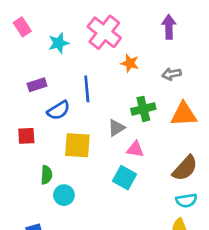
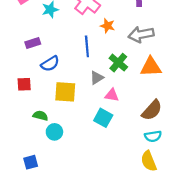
gray arrow: (172, 74) -> (141, 34), size x1.6
blue line: (87, 89) -> (87, 46), moved
green cross: (143, 109) -> (118, 63), turned -36
green semicircle: (46, 175) -> (40, 116), turned -80

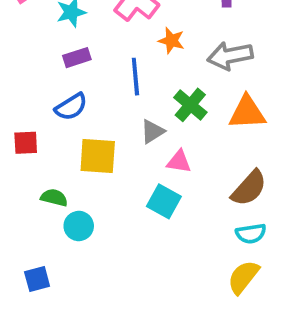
purple rectangle: (33, 43) -> (77, 58), moved
yellow semicircle: (149, 161) -> (243, 277), turned 60

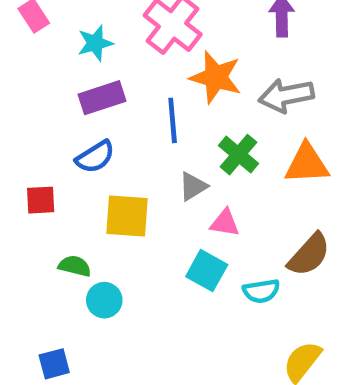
orange star: (171, 41) -> (216, 77), size x1.6
purple rectangle: (77, 58) -> (102, 98), size x1.4
cyan semicircle: (251, 234) -> (261, 291), moved

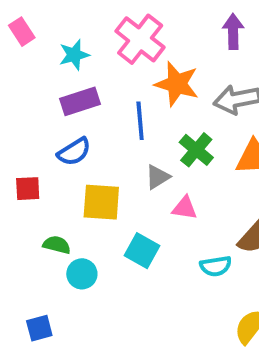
cyan square: (207, 271) -> (142, 251), moved

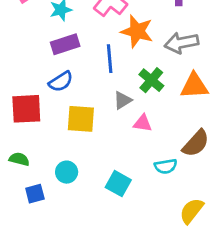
red square: (28, 189) -> (26, 109), size x1.6
green semicircle: (57, 245) -> (19, 159), moved
cyan square: (142, 251) -> (118, 184), moved
blue square: (39, 328) -> (35, 194), moved

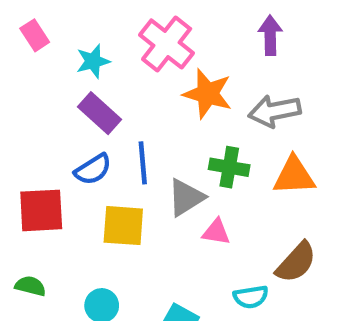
purple rectangle: (65, 44) -> (100, 113), turned 60
blue line: (110, 59) -> (143, 163), moved
green cross: (151, 80) -> (229, 167), turned -30
gray triangle: (123, 100) -> (186, 197), size x1.4

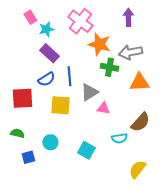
pink rectangle: (35, 35) -> (30, 17), moved
green cross: (229, 167) -> (109, 67), moved

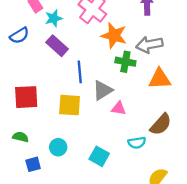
blue semicircle: (46, 79) -> (19, 35), moved

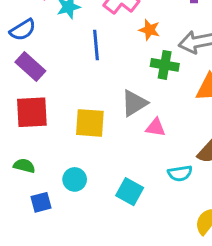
orange star: (114, 35) -> (149, 30), size x0.6
purple rectangle: (57, 46) -> (30, 66), moved
blue line: (80, 72) -> (96, 45), moved

